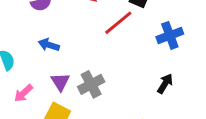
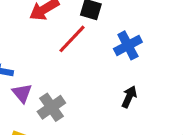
purple triangle: (60, 82) -> (22, 93), moved

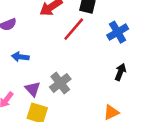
purple triangle: (22, 93) -> (33, 89), moved

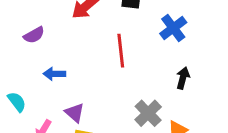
red line: (74, 29) -> (121, 51), moved, turned -40
gray cross: (60, 83) -> (148, 113), moved

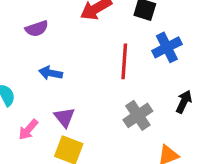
blue cross: (173, 28) -> (167, 47), moved
gray cross: (148, 113) -> (138, 115), moved

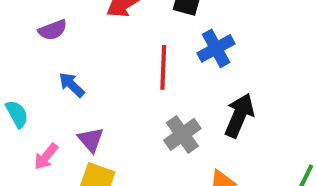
blue arrow: (51, 73) -> (72, 85), turned 35
black arrow: (184, 102) -> (239, 115), size x1.5

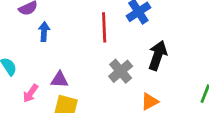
blue arrow: (72, 85) -> (44, 32), moved, turned 54
purple triangle: (91, 140) -> (59, 80), turned -42

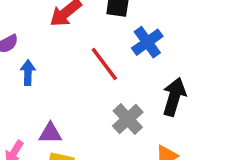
red line: (104, 27) -> (104, 64), turned -32

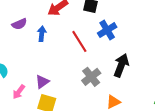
blue arrow: (28, 73) -> (42, 34), moved
purple triangle: (50, 133) -> (42, 82), turned -40

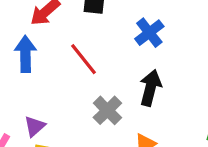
blue cross: (107, 30) -> (149, 33), moved
blue arrow: (42, 34) -> (25, 54), size x1.5

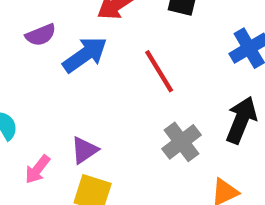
blue arrow: (25, 54) -> (85, 55), turned 48

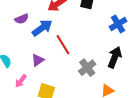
red line: (159, 71) -> (63, 45), moved
purple triangle: (84, 150) -> (38, 60), moved

